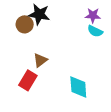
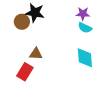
brown triangle: (40, 60) -> (36, 54), turned 40
cyan diamond: (78, 87) -> (85, 58), moved

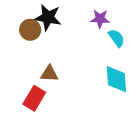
purple star: (83, 14) -> (100, 19), moved
cyan semicircle: (85, 28) -> (116, 38), turned -152

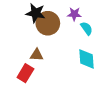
brown circle: (30, 30) -> (48, 23), moved, size x1.5

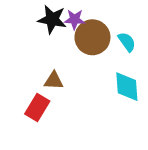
purple star: (74, 14) -> (75, 19), moved
brown circle: (48, 23) -> (92, 37), moved

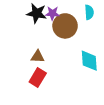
cyan semicircle: (127, 42) -> (89, 12), moved, turned 32
red rectangle: (37, 107) -> (38, 77), moved

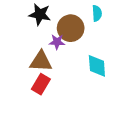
purple star: (52, 13) -> (57, 42), moved
brown triangle: (38, 56) -> (41, 61), size x1.5

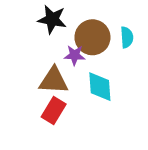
cyan semicircle: (97, 13) -> (127, 37), moved
cyan diamond: (97, 66) -> (100, 87), moved

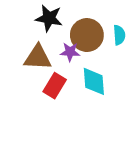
brown triangle: (54, 81) -> (38, 58), moved
red rectangle: (54, 110) -> (55, 86), moved

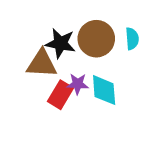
black star: (49, 18) -> (60, 43), moved
purple star: (70, 52) -> (78, 84), moved

